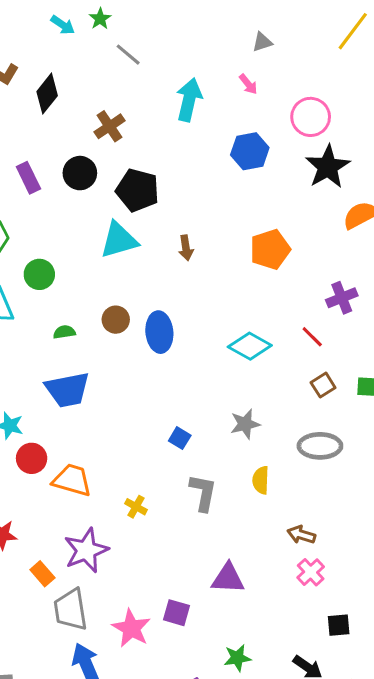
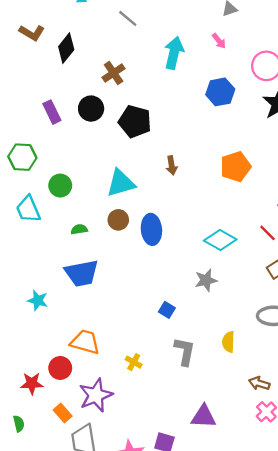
cyan triangle: (119, 240) -> (121, 183), moved
gray star: (245, 424) -> (206, 280), moved
red circle: (32, 458) -> (60, 368), moved

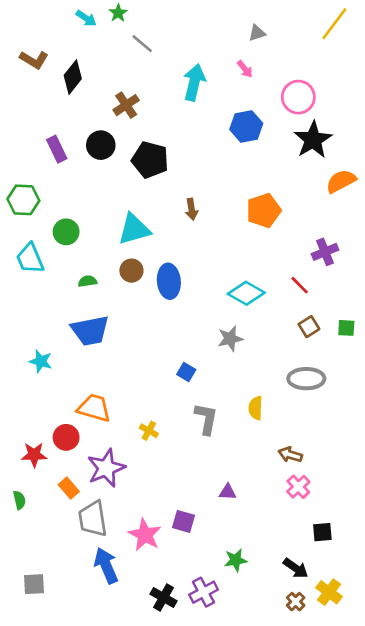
purple triangle: (204, 417) -> (228, 492), size x0.6

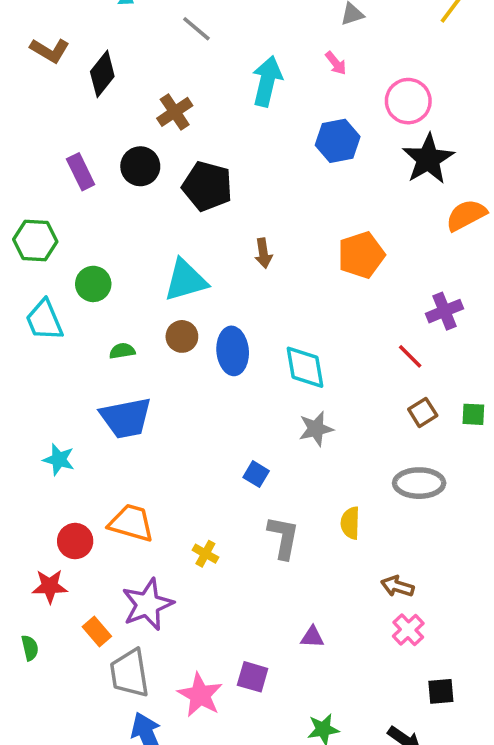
cyan diamond: (246, 293) -> (305, 367), moved, turned 51
red circle: (66, 437) -> (75, 541), moved

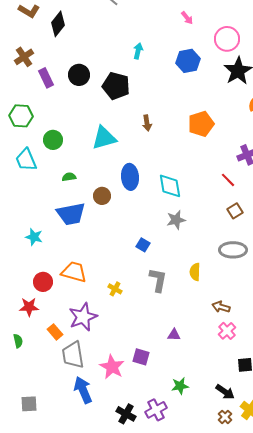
cyan arrow: (267, 81) -> (138, 51), moved, size x0.6
brown cross: (175, 112) -> (24, 57), moved
brown circle: (182, 336) -> (102, 196), moved

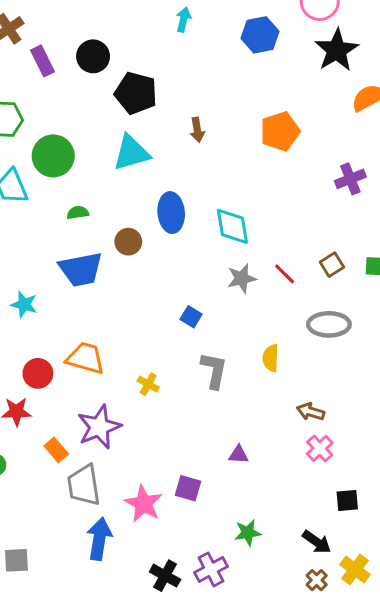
black pentagon: (116, 86) -> (136, 93), moved
green circle: (53, 140) -> (53, 156), size x1.4
red line: (228, 180) -> (285, 274), moved
blue arrow: (83, 390) -> (99, 539), turned 32

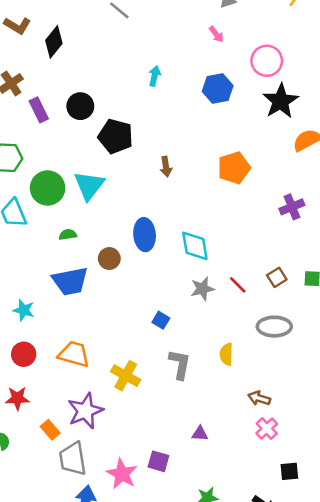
cyan triangle: (131, 153) -> (89, 185), moved, turned -36
red circle: (38, 373) -> (24, 354), moved
yellow cross: (148, 384) -> (126, 376), size x1.6

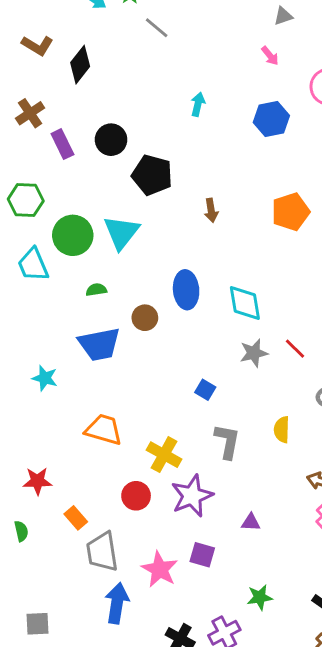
red circle: (24, 354) -> (136, 496), moved
purple star: (85, 411) -> (192, 496), moved

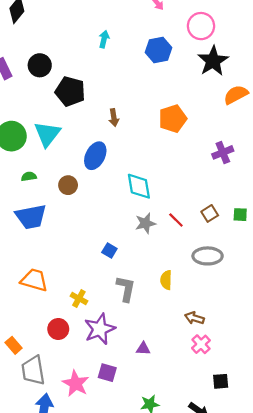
blue ellipse: (186, 290) -> (95, 156), moved, turned 32
brown circle: (145, 318) -> (68, 185), moved
yellow cross: (164, 455) -> (79, 298), size x0.7

